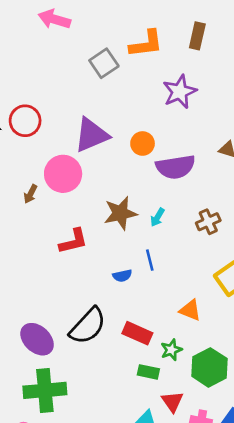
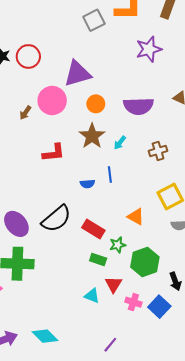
orange circle: (143, 143) -> (96, 104), moved
brown star: (120, 213) -> (92, 136), turned -30

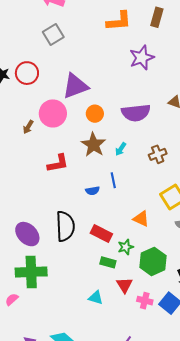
gray square: (94, 20) -> (53, 34), moved
black semicircle: (56, 219) -> (65, 226), turned -48
cyan triangle: (92, 296) -> (96, 298), moved

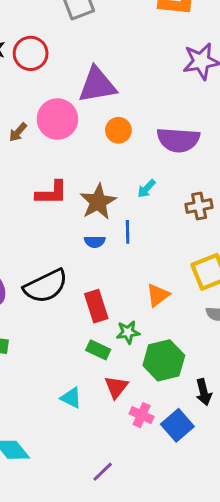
brown star: (93, 145) -> (98, 202), moved
orange triangle: (141, 219) -> (158, 295), turned 48
black semicircle: (65, 226) -> (46, 286), turned 56
red rectangle: (101, 234) -> (96, 306), turned 35

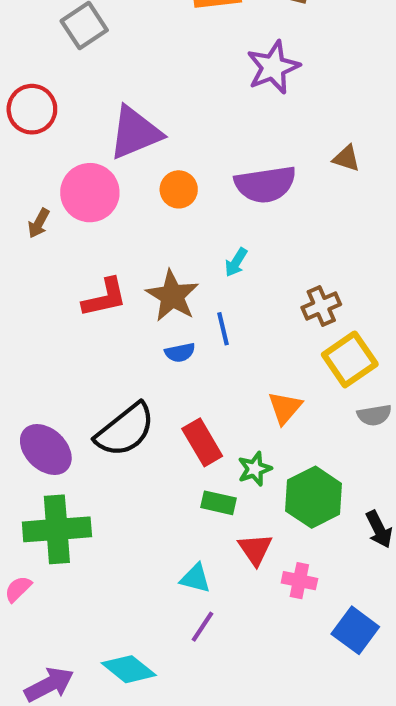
brown cross: (199, 206) -> (321, 306), moved
blue square: (177, 425) -> (355, 630), moved
purple line: (103, 472) -> (203, 627), moved

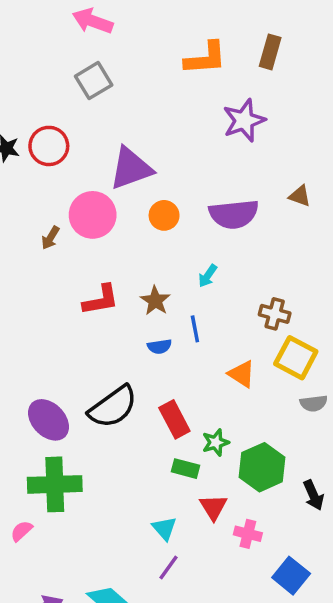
brown star: (172, 296) -> (155, 301), size x0.7
brown cross: (321, 306) -> (275, 314), turned 36
yellow square: (350, 359) -> (296, 358), turned -30
orange triangle: (285, 408) -> (242, 374), moved, turned -40
cyan triangle: (195, 578) -> (164, 528), turned 32

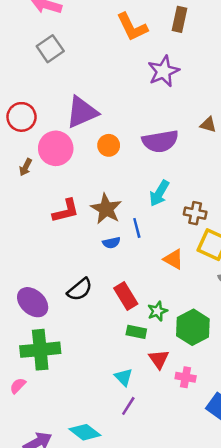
orange L-shape: (206, 58) -> (132, 27), turned 72
red circle: (49, 146) -> (21, 117), moved
cyan arrow: (208, 276) -> (159, 193), moved, size x1.5
brown star: (155, 301) -> (106, 209), size x1.4
black semicircle: (113, 407) -> (80, 290), size x0.7

